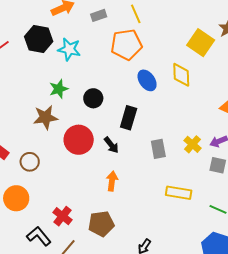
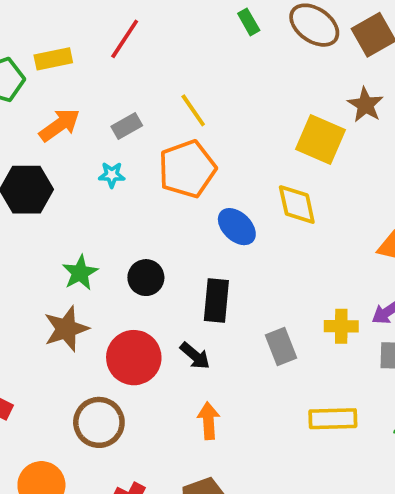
cyan star: (69, 49) -> (112, 175), moved, size x0.6
yellow cross: (193, 144) -> (341, 326), turned -30
brown circle: (30, 162) -> (99, 422), moved, size x1.4

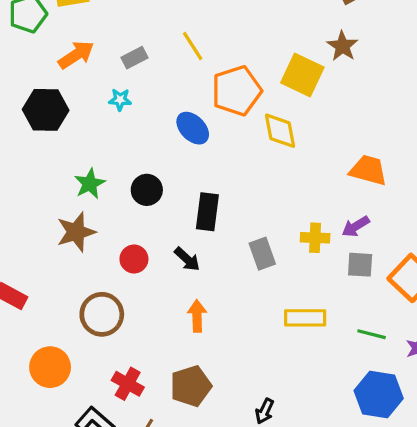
orange pentagon: (187, 169) -> (237, 91), moved
blue ellipse: (237, 227) -> (193, 128), moved
red circle: (134, 358) -> (134, 259), size x0.6

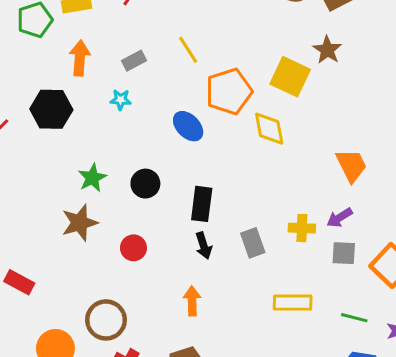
orange arrow: (76, 55) -> (80, 58), turned -52
orange trapezoid: (368, 170) -> (351, 165), turned 48
black arrow: (187, 259) -> (204, 246), moved, turned 30
brown circle: (102, 314) -> (106, 320), moved

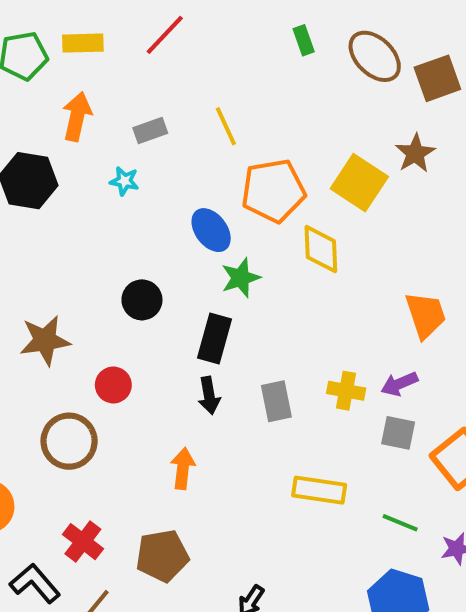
green star: (92, 178) -> (241, 278), moved
brown circle: (106, 320) -> (69, 441), moved

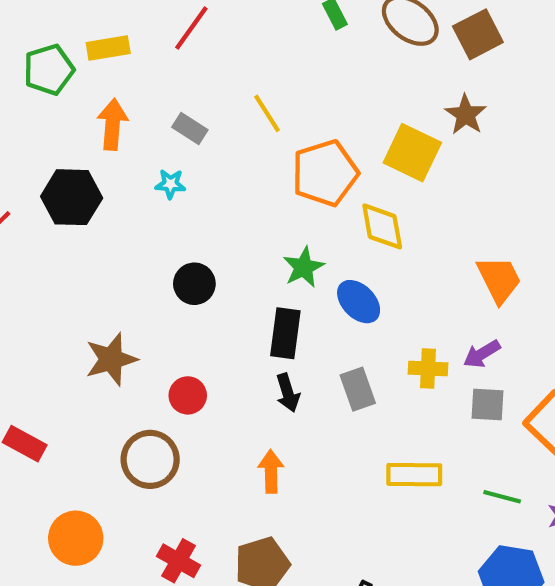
gray rectangle: (150, 131) -> (190, 128), turned 60
blue ellipse: (211, 230) -> (359, 302), moved
black circle: (142, 300) -> (194, 284), moved

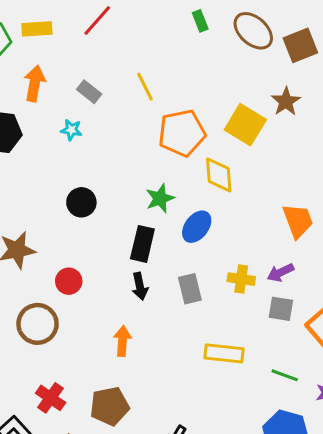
blue ellipse: (359, 302) -> (197, 227), turned 76

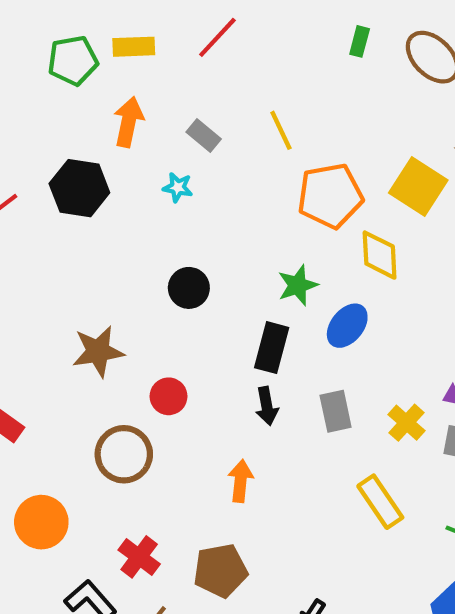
green rectangle: (200, 21) -> (360, 41), turned 35
yellow cross: (241, 279) -> (407, 423), moved, turned 32
yellow rectangle: (224, 353) -> (380, 502), turned 48

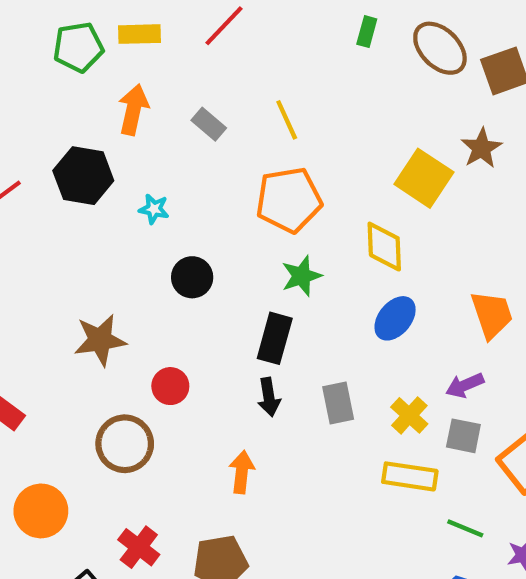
cyan star: (178, 187) -> (154, 209), moved
orange pentagon: (330, 196) -> (289, 200), moved
blue ellipse: (347, 326) -> (395, 318), moved
yellow rectangle: (380, 502) -> (410, 476), moved, turned -48

